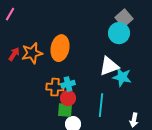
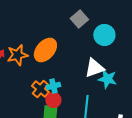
gray square: (124, 18) -> (79, 19), moved
orange ellipse: (60, 48) -> (45, 50), turned 30
orange cross: (55, 87) -> (40, 89), turned 36

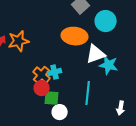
orange ellipse: (45, 50) -> (75, 36), moved, turned 55
red circle: (53, 100) -> (42, 88), moved

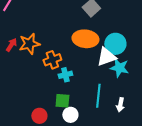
cyan circle: (106, 21) -> (115, 44), moved
orange cross: (42, 75) -> (52, 60), moved, turned 30
red circle: (42, 88) -> (39, 116), moved
white arrow: (121, 108) -> (120, 105), moved

